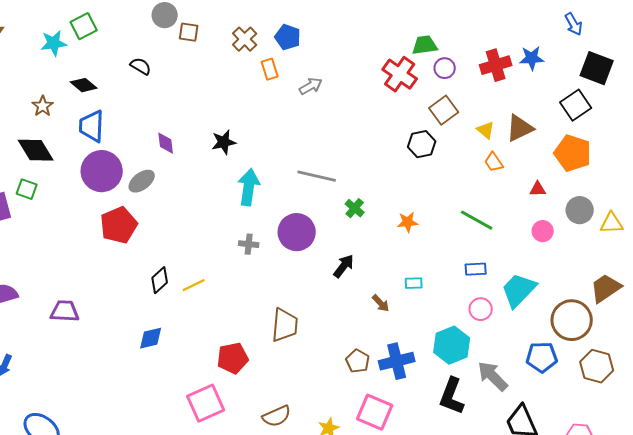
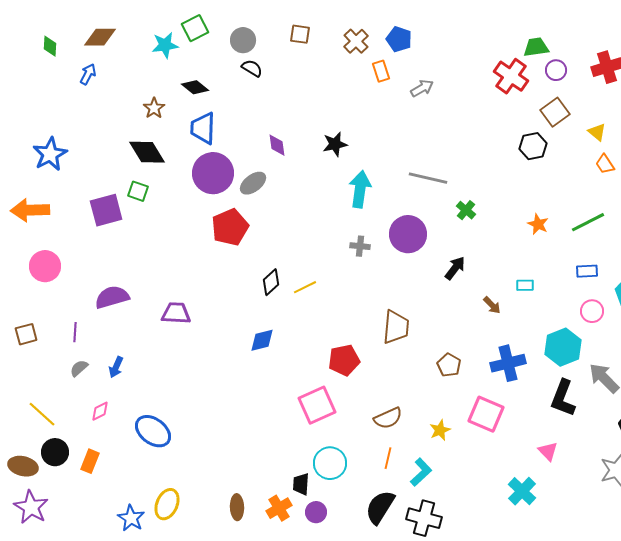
gray circle: (165, 15) -> (243, 40), moved
green line: (477, 220) -> (588, 222), turned -56
orange star: (408, 222) -> (538, 224), moved, turned 30
brown pentagon: (358, 361) -> (449, 365), moved

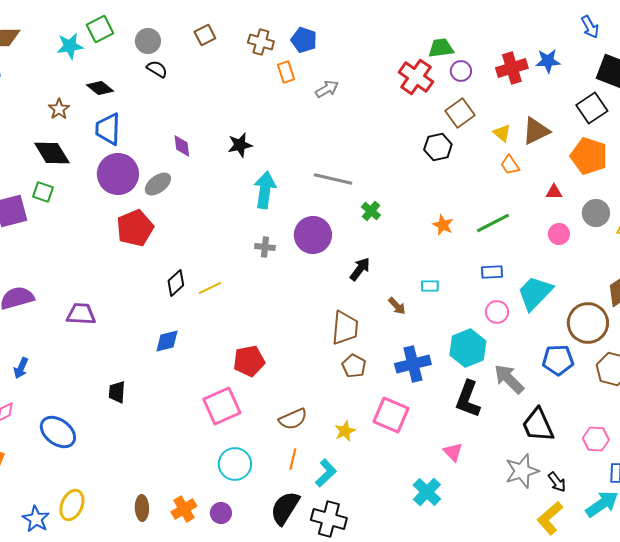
brown square: (300, 34) -> (205, 35), turned -35
brown cross: (356, 41) -> (261, 42), turned -30
brown trapezoid: (396, 327) -> (345, 328), moved
black trapezoid: (301, 484) -> (117, 392), moved

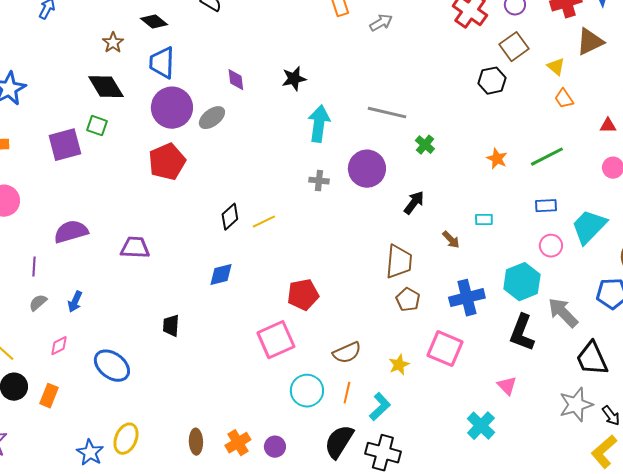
brown triangle: (536, 131) -> (590, 42), moved
red pentagon: (135, 228) -> (167, 162), moved
cyan circle: (235, 464) -> (307, 391), moved

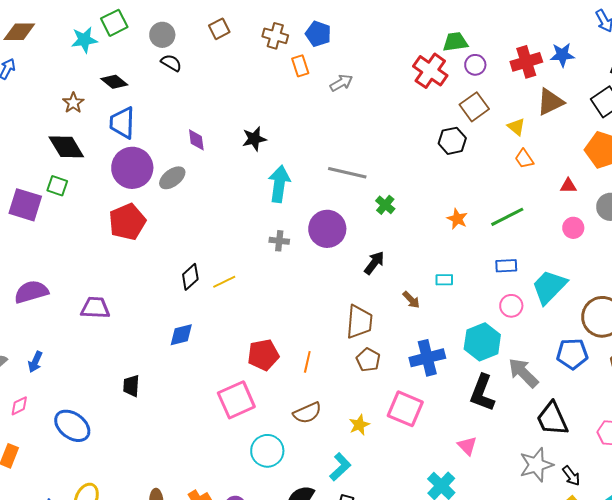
purple square: (65, 145) -> (25, 205), turned 32
orange line: (347, 393) -> (307, 362), moved

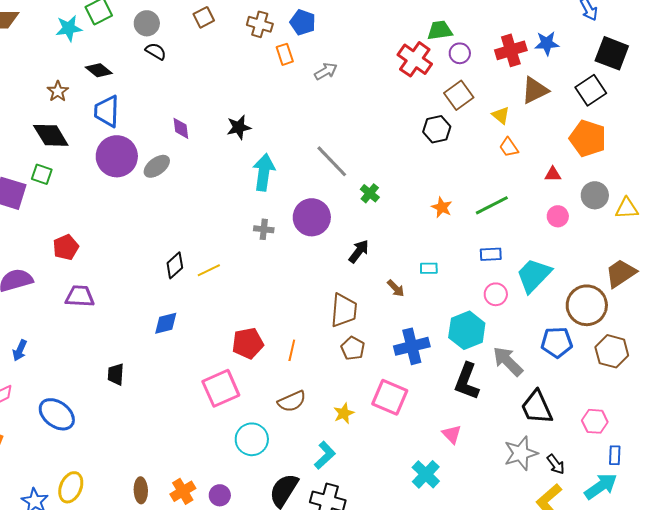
gray line: (347, 173) -> (332, 161), turned 33
red pentagon: (127, 222) -> (66, 247), moved, size x0.7

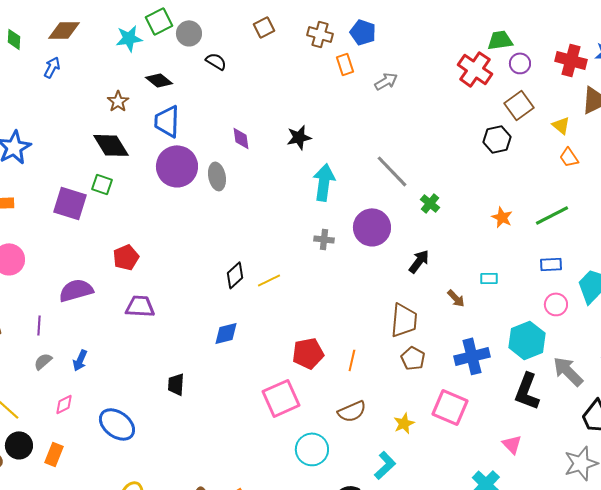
gray circle: (147, 23) -> (189, 33), moved
red cross: (511, 50) -> (571, 60), turned 32
gray ellipse: (157, 166) -> (217, 176), turned -64

